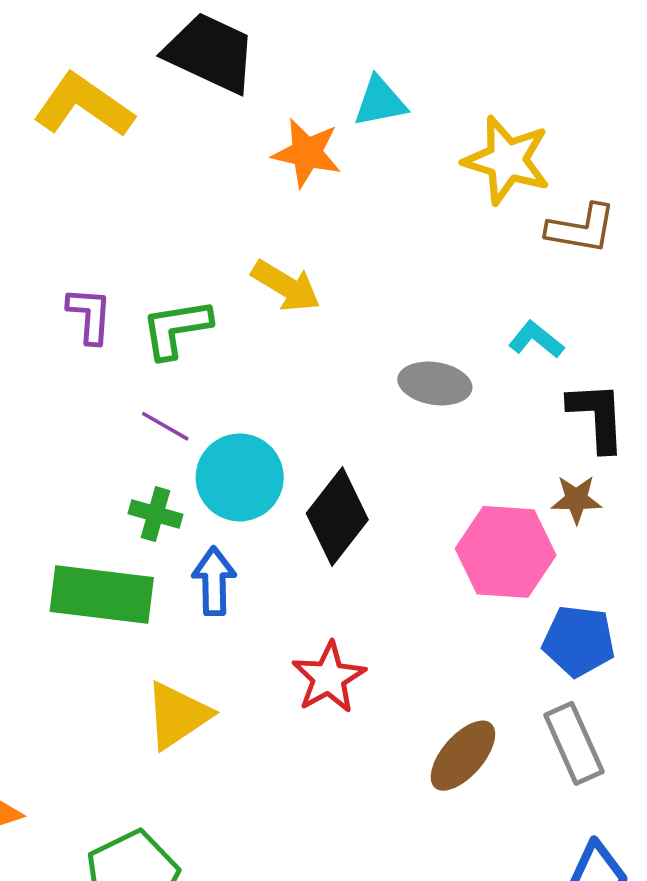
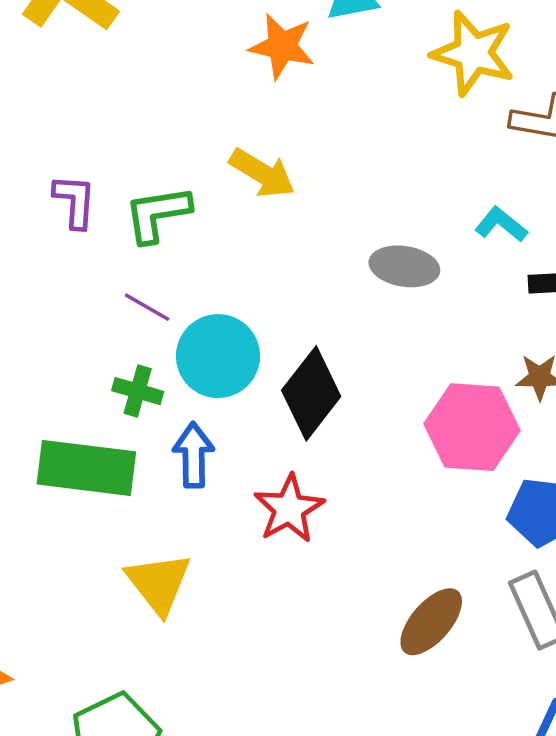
red star: (329, 678) -> (289, 509), moved
yellow triangle: (177, 715) -> (159, 583), turned -34

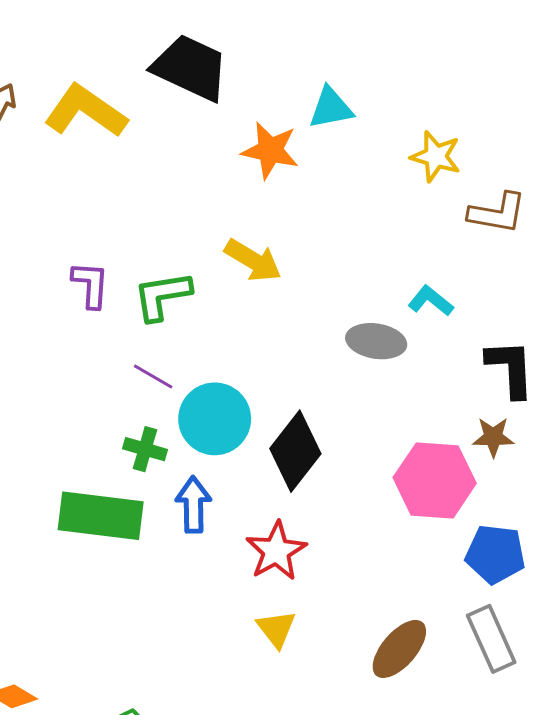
yellow star: (473, 53) -> (436, 156), size x0.7
cyan L-shape: (501, 224) -> (431, 301), moved
yellow triangle: (159, 583) -> (276, 629), moved, size x0.7

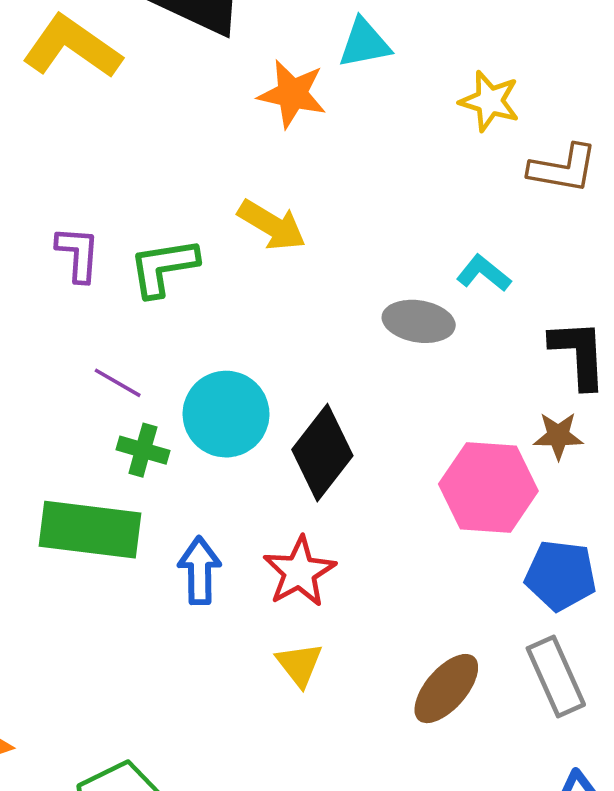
purple line: (153, 376) -> (118, 383), moved
blue arrow: (193, 505) -> (200, 571), moved

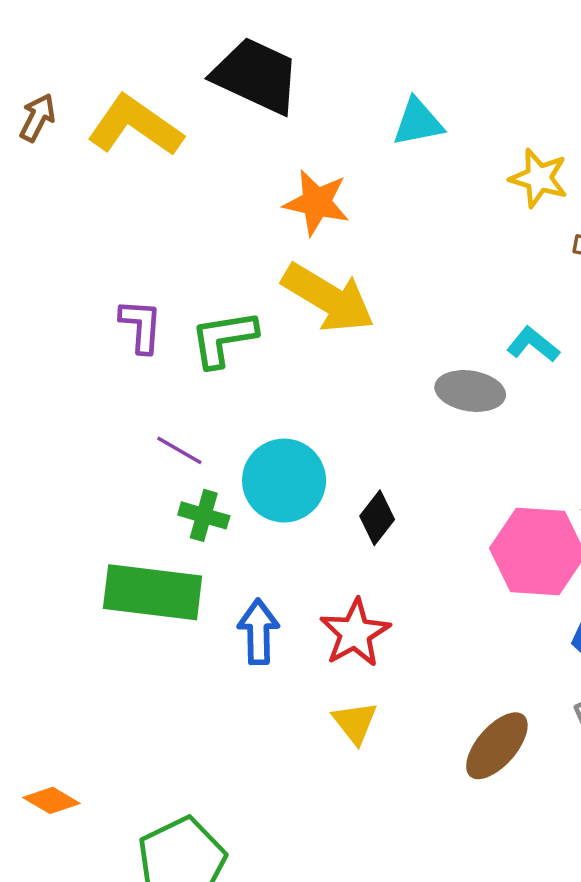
orange star: (292, 94) -> (317, 203), moved
yellow arrow: (272, 225) -> (328, 298), size x1.4
black diamond: (322, 453) -> (377, 518), size x0.6

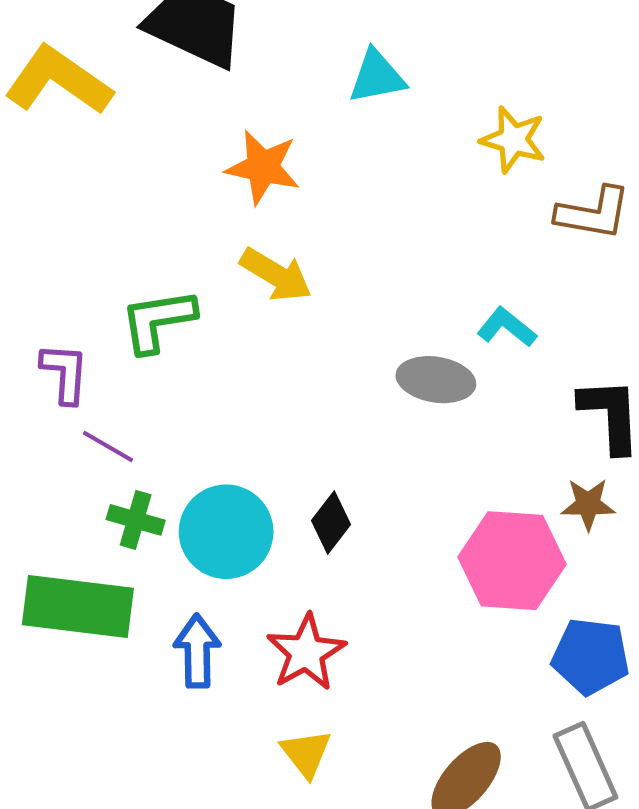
yellow arrow: (328, 298) -> (276, 275), size x0.7
purple L-shape: (141, 326) -> (65, 373), moved
cyan circle: (284, 481) -> (226, 532), moved

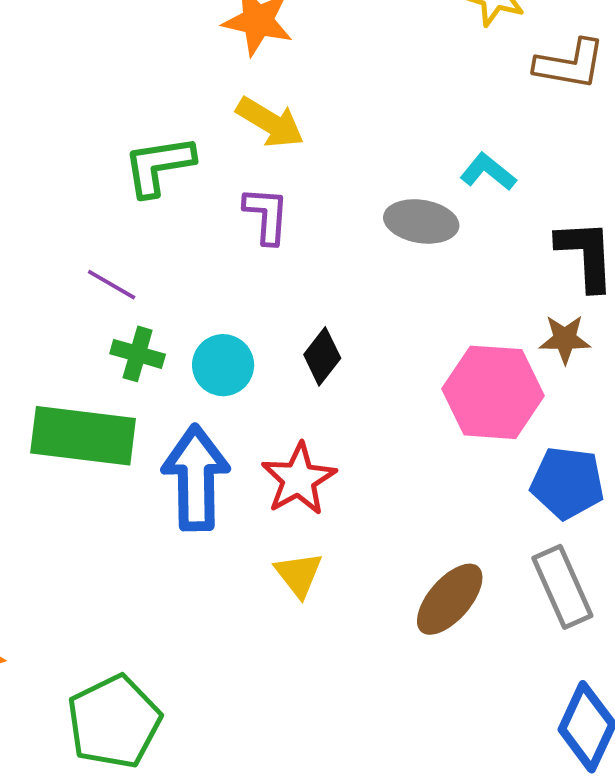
purple L-shape: (65, 373) -> (266, 215), moved
cyan circle: (226, 532) -> (223, 365), size x0.7
blue arrow: (197, 651) -> (196, 478), size x1.5

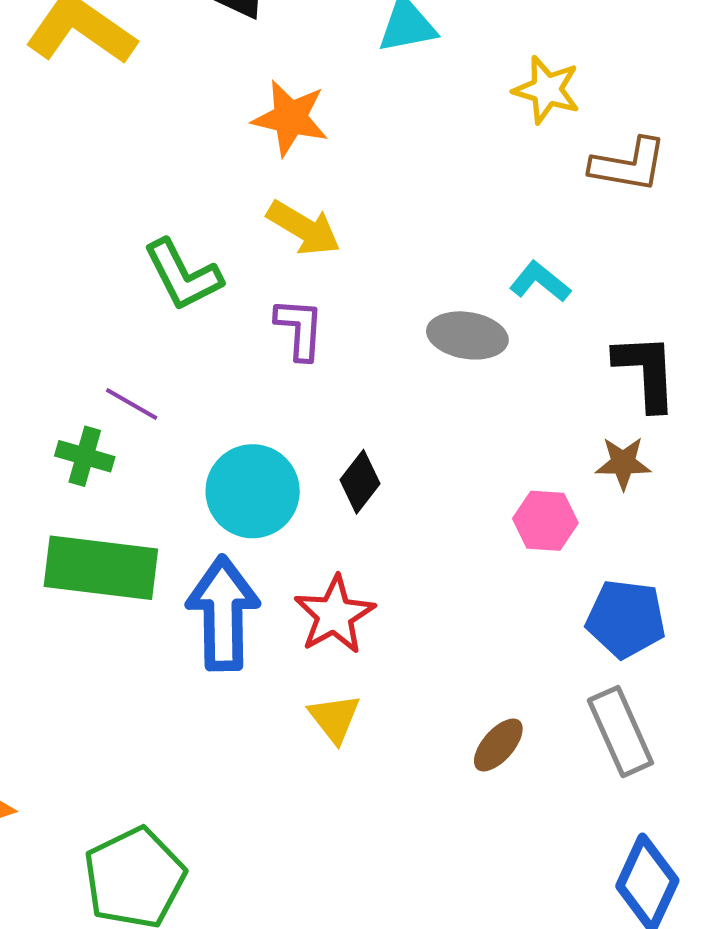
green L-shape: (159, 166) -> (183, 275), turned -108
green cross: (138, 354) -> (85, 456), moved
cyan circle: (223, 365) -> (253, 491), size x1.4
pink hexagon: (493, 392) -> (545, 521), size x0.6
brown ellipse: (450, 599) -> (498, 745), size x0.7

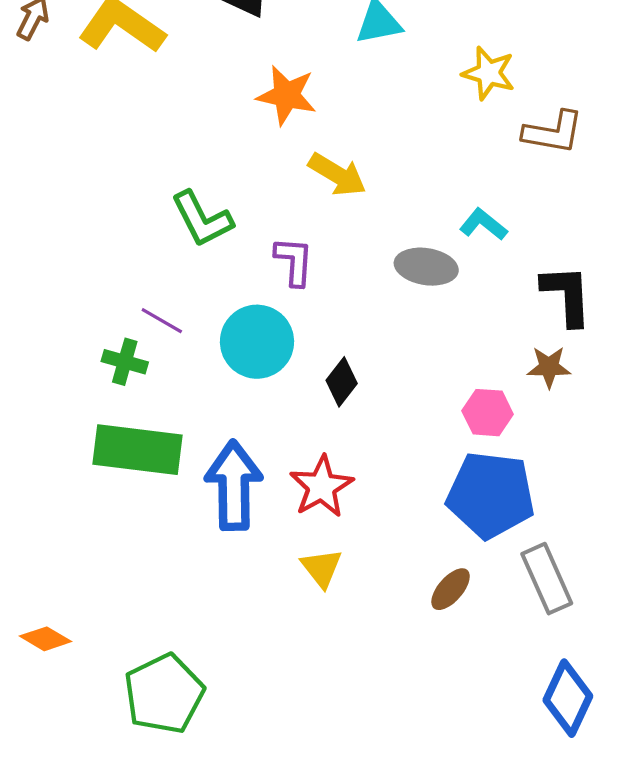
yellow arrow: (304, 228) -> (337, 175), moved
cyan circle: (253, 491) -> (257, 342), moved
blue pentagon: (626, 619) -> (491, 495), moved, size x1.4

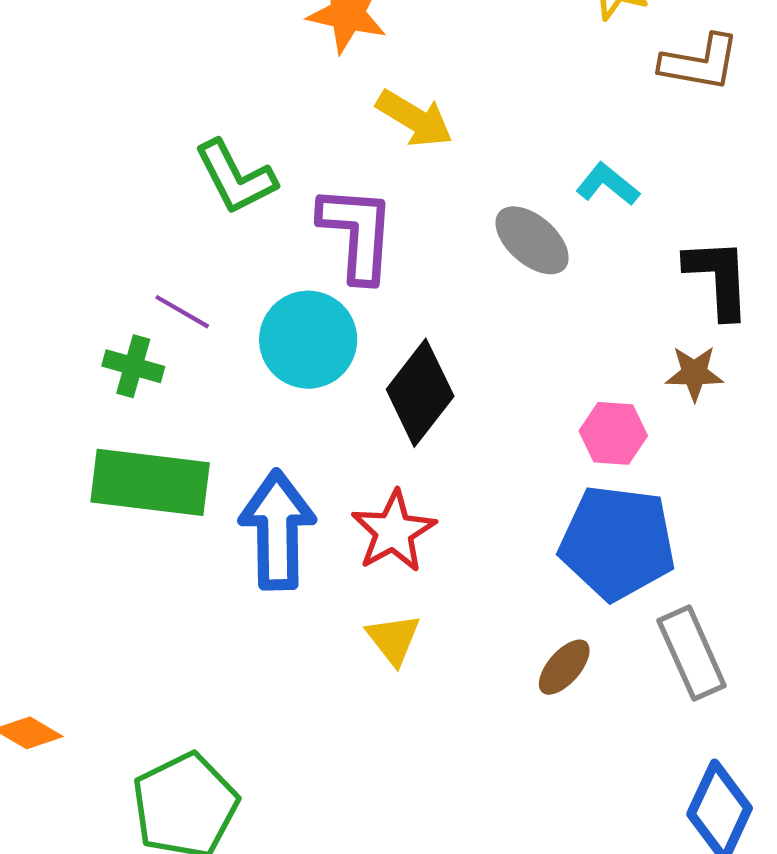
purple L-shape: (294, 261) -> (357, 233), size x1.5
gray ellipse: (426, 267) -> (532, 240), turned 32
black diamond: (342, 382) -> (420, 393), size x1.6

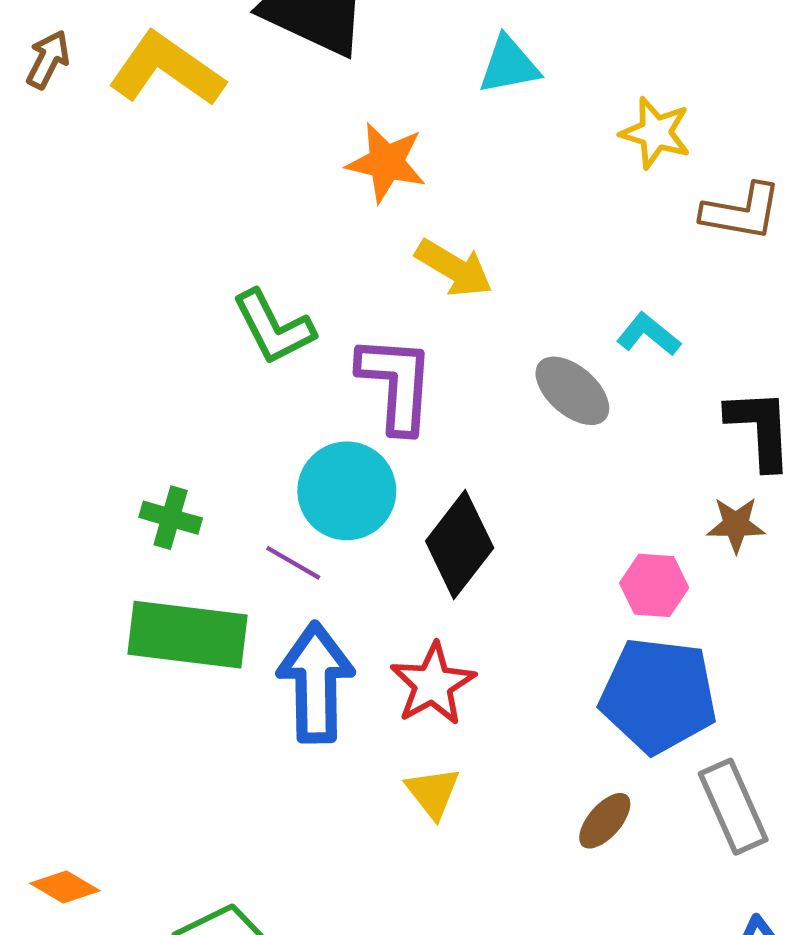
purple line: (182, 312) -> (293, 563), moved

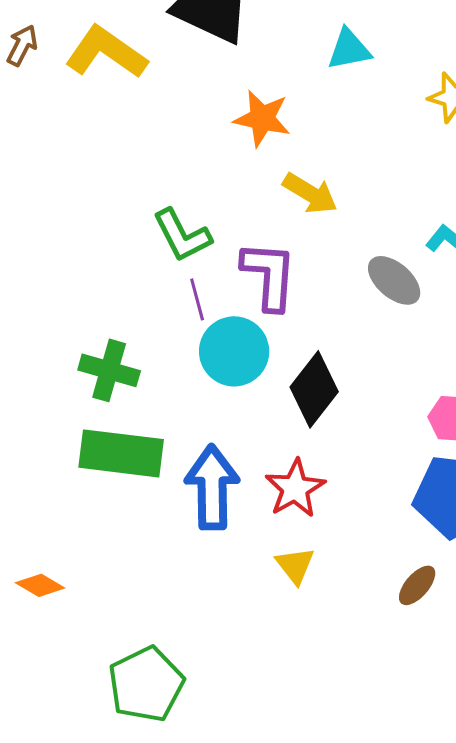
green cross: (171, 518) -> (109, 370), size x1.4
purple line: (293, 563) -> (197, 299), moved, turned 45
orange diamond: (65, 887) -> (40, 585), moved

